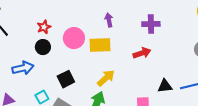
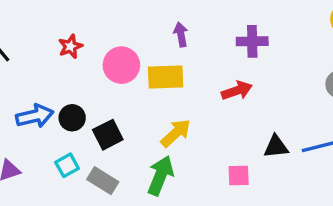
black circle: (43, 47) -> (72, 118), moved

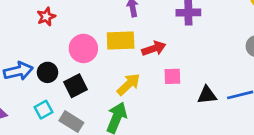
pink circle: (121, 65) -> (83, 48), moved
red arrow: (237, 91) -> (154, 48), moved
pink square: (239, 176) -> (172, 76), moved

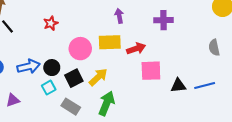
pink square: (172, 76) -> (151, 71), size x1.5
yellow arrow: (129, 84) -> (98, 77), moved
cyan square: (44, 110) -> (49, 88), moved

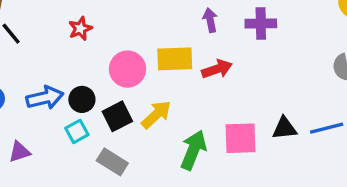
purple arrow: (119, 16) -> (210, 20), moved
pink square: (151, 71) -> (241, 138), moved
green arrow: (107, 103) -> (193, 150), moved

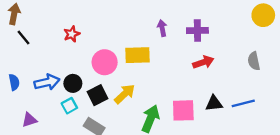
red arrow: (217, 69) -> (203, 62), moved

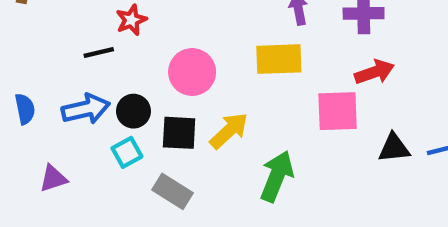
black line: (24, 38) -> (99, 53), moved, turned -63
yellow rectangle: (138, 55) -> (279, 59), moved
black square: (98, 95) -> (179, 133), turned 30
pink square: (183, 110) -> (338, 111), moved

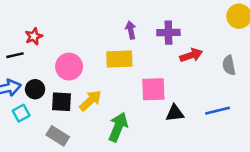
red arrow: (374, 72) -> (191, 55), moved
black triangle: (394, 148) -> (175, 113), moved
cyan square: (127, 152) -> (21, 113), moved

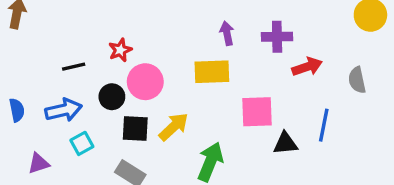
red star: (34, 36) -> (120, 50), moved
black circle: (35, 89) -> (112, 97), moved
blue line: (218, 111) -> (324, 125), moved, turned -65

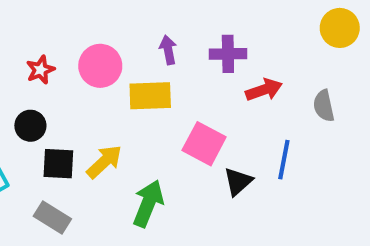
pink circle: (145, 82) -> (100, 66), moved
pink square: (257, 112) -> (204, 144), turned 30
black triangle: (285, 143) -> (238, 182), turned -36

